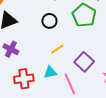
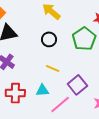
yellow line: (57, 49) -> (53, 68), turned 48
pink line: (70, 84) -> (60, 105), turned 65

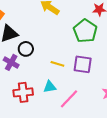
black circle: (49, 39) -> (26, 49), moved
purple square: (77, 85) -> (83, 64), moved, turned -36

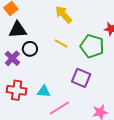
green pentagon: (85, 31) -> (92, 46), turned -30
yellow line: (57, 64) -> (61, 44), moved

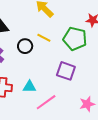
black circle: (30, 49) -> (25, 46), moved

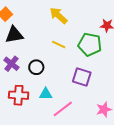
black circle: (25, 46) -> (36, 67), moved

